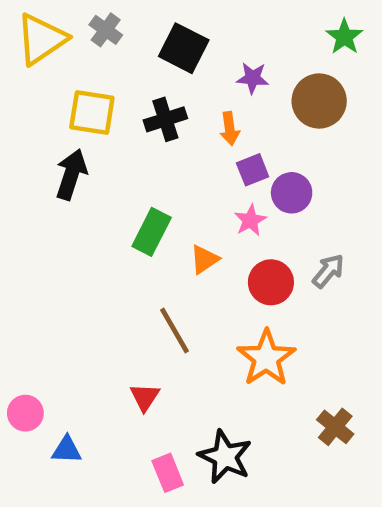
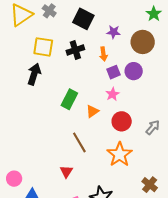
purple circle: (292, 193) -> (134, 71), moved
gray arrow: (328, 271) -> (153, 127), moved

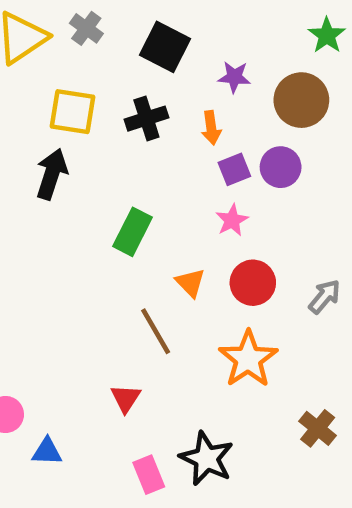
orange triangle: (92, 111) -> (190, 283), moved, turned -40

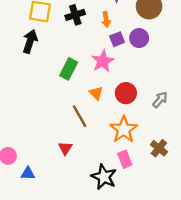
pink star: (232, 220) -> (103, 61), moved, size x1.5
brown cross: (318, 428) -> (159, 148), moved
pink rectangle: (149, 475) -> (125, 159), moved

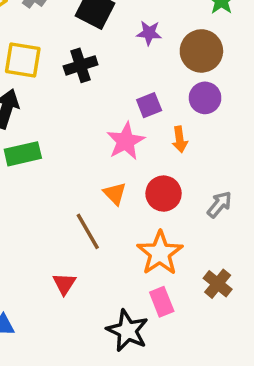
orange arrow: (106, 19) -> (180, 139), moved
purple circle: (139, 38) -> (205, 98), moved
green rectangle: (69, 69) -> (23, 154), moved, turned 50

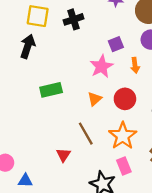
green rectangle: (23, 154) -> (51, 90), moved
orange triangle: (115, 194) -> (95, 99), turned 32
brown line: (88, 231) -> (86, 134), moved

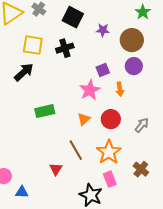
black arrow: (28, 46) -> (24, 72), turned 30

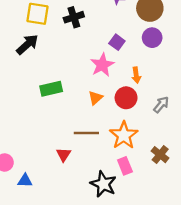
purple square: (103, 70) -> (117, 42), turned -32
orange arrow: (120, 89) -> (136, 75), moved
brown line: (76, 150) -> (86, 133), turned -60

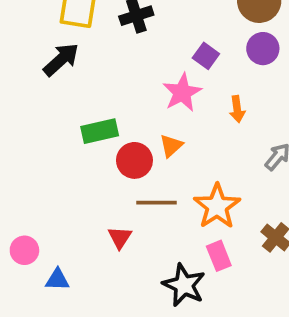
red circle: (126, 98) -> (134, 160), moved

